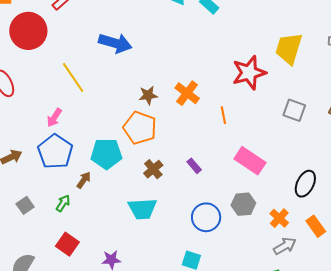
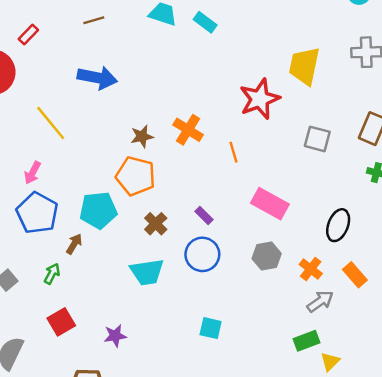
blue circle: (206, 217) -> (202, 254), moved
red square: (67, 244) -> (61, 322), turned 30

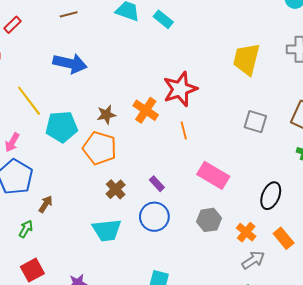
red star: (260, 99) -> (180, 89), moved
cyan pentagon: (98, 210) -> (62, 127), moved

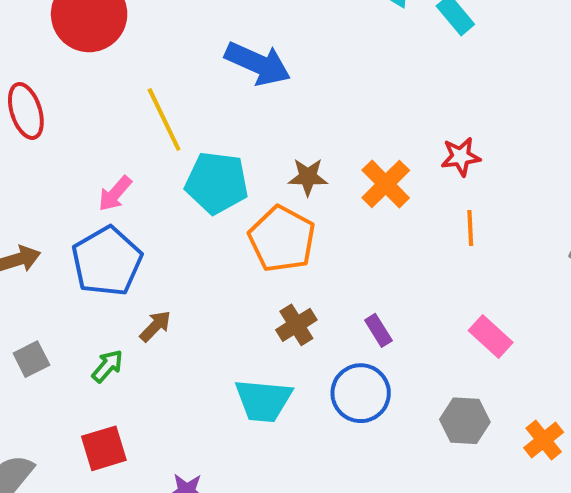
red star: (180, 89) -> (461, 157), size x0.6
orange line: (184, 131) -> (470, 228), moved
pink rectangle: (213, 175) -> (491, 337), size x0.7
orange cross: (246, 232) -> (544, 440), moved

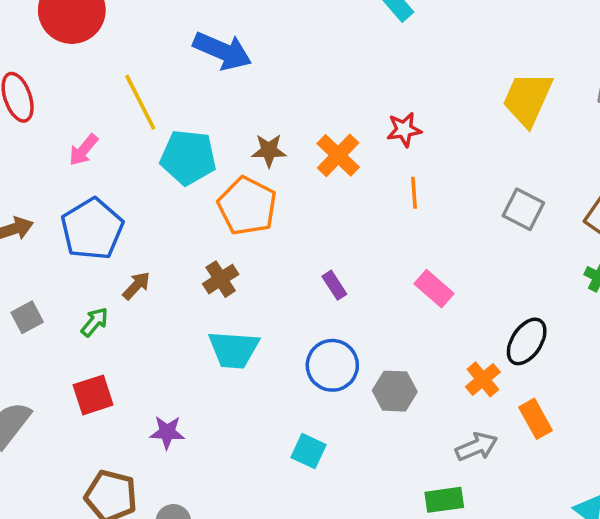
pink arrow: (115, 194) -> (83, 150), moved
brown cross: (296, 325) -> (221, 279), moved
blue circle: (361, 393) -> (332, 365), moved
gray hexagon: (465, 421) -> (395, 391), moved

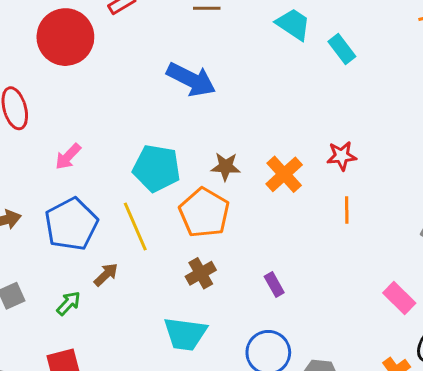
yellow line: (140, 102) -> (135, 226), moved
brown cross: (221, 279) -> (201, 273), moved
pink rectangle: (434, 289) -> (399, 298), moved

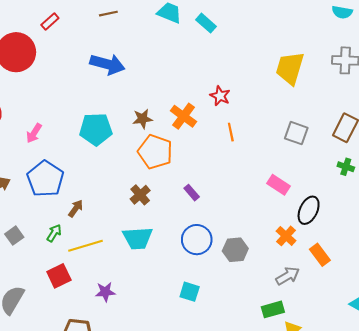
red star: (342, 156) -> (220, 96), turned -30
orange pentagon: (204, 213) -> (155, 152), moved
yellow line: (135, 226) -> (85, 246), moved, turned -72

